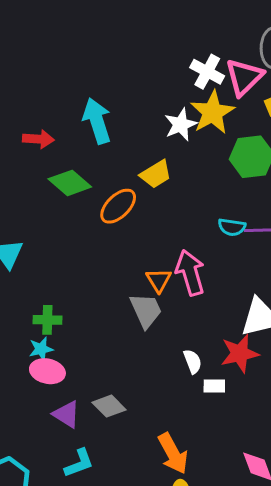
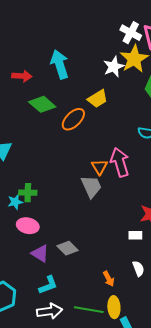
cyan star: (41, 349) -> (15, 202), moved
white semicircle: (193, 361) -> (138, 269), moved
orange arrow: (173, 453) -> (109, 279), size x0.6

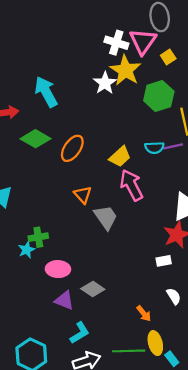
yellow trapezoid: (98, 99) -> (120, 157), moved
orange triangle: (99, 167) -> (83, 195), moved
pink ellipse: (28, 226) -> (58, 269), moved

